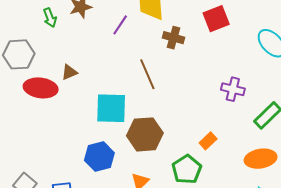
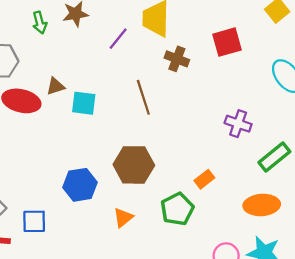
cyan square: (111, 108) -> (84, 103), moved, size x0.7

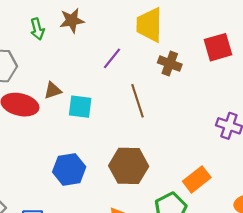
purple line: (118, 39) -> (112, 58), moved
orange rectangle: (204, 179) -> (197, 179), size x1.4
blue hexagon: (80, 185) -> (69, 169), moved

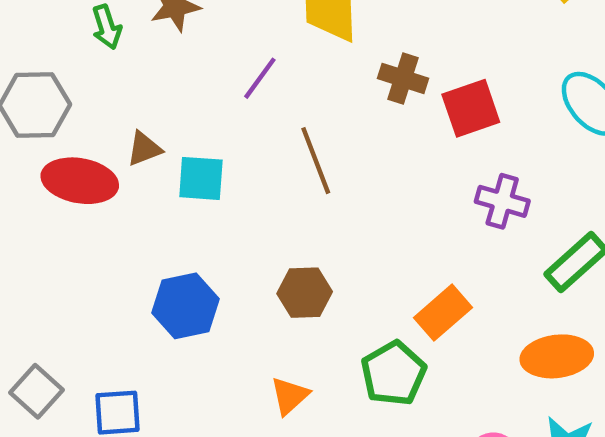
red square: (218, 47) -> (471, 108), moved
brown cross: (170, 64) -> (403, 78), moved
brown hexagon: (129, 166) -> (305, 293), size x0.7

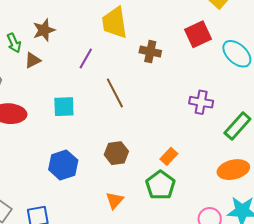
red square: (471, 108) -> (198, 34), moved
brown triangle: (144, 149) -> (33, 60), moved
orange rectangle: (443, 313) -> (169, 156), moved, size x0.7

